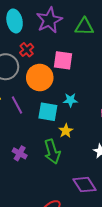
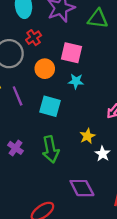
orange circle: (40, 78) -> (45, 69), size x0.7
cyan star: (70, 100) -> (76, 81), moved
yellow star: (66, 131) -> (87, 136), moved

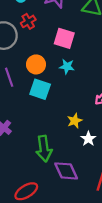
orange circle: (45, 69) -> (36, 64), moved
green arrow: (51, 149) -> (44, 149), moved

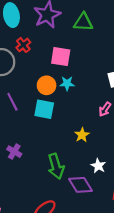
orange circle: (36, 64) -> (47, 85), moved
white star: (88, 139) -> (98, 166), moved

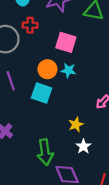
red cross: (23, 45) -> (30, 25), turned 32
white star: (98, 166) -> (83, 146), moved

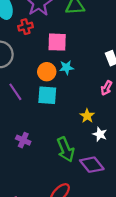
red cross: (30, 25) -> (25, 27), moved

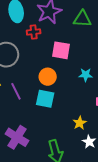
cyan star: (67, 67) -> (86, 75), moved
purple cross: (23, 140) -> (17, 137), size x1.6

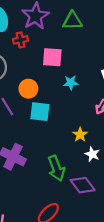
cyan star: (86, 75) -> (71, 83), moved
orange circle: (48, 77) -> (28, 89), moved

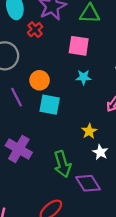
red cross: (21, 40) -> (35, 30), turned -32
pink square: (52, 57) -> (79, 46), moved

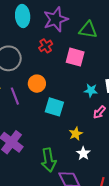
red cross: (35, 30) -> (46, 46), moved
cyan star: (83, 77) -> (91, 90), moved
cyan square: (50, 105) -> (54, 107), moved

